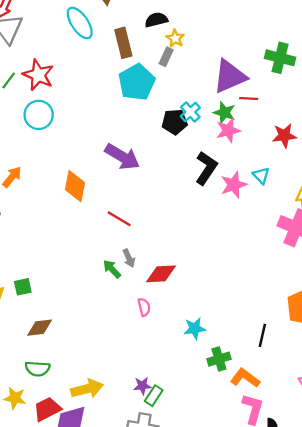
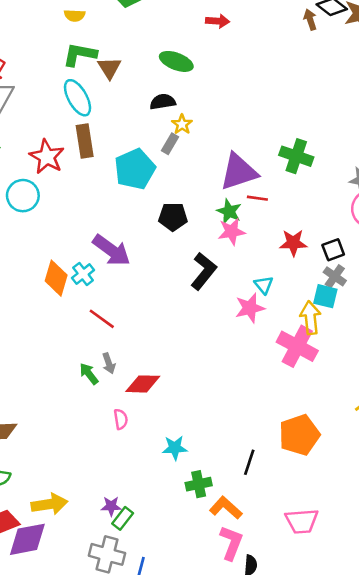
brown rectangle: (123, 43) -> (85, 141), moved
red star: (38, 75) -> (47, 157), moved
cyan cross: (190, 112) -> (83, 274), moved
pink star: (234, 185) -> (250, 308), moved

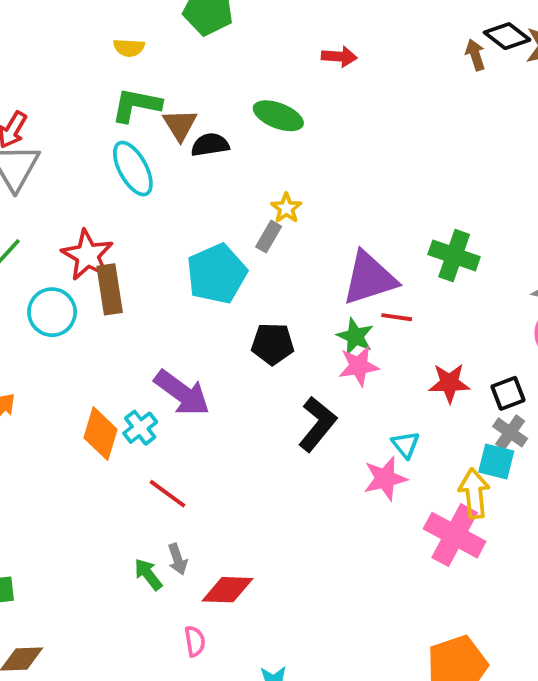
black semicircle: (163, 102) -> (210, 145), moved
brown rectangle: (85, 141) -> (110, 289), moved

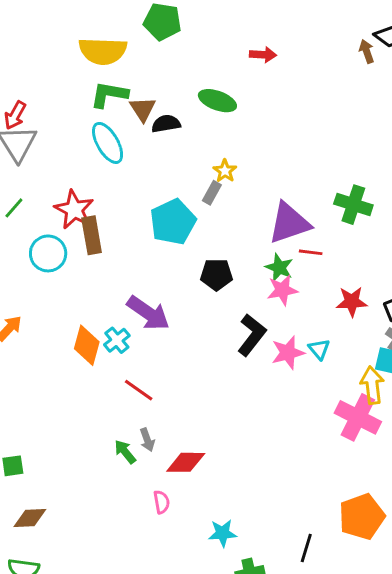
yellow semicircle: (129, 48) -> (103, 51), size x2.0
pink star: (385, 478) -> (288, 353), moved

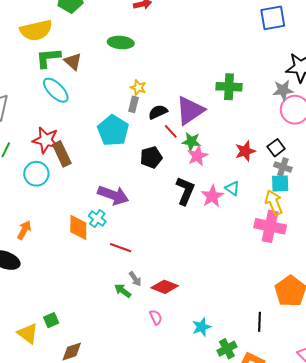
black semicircle: (166, 124) -> (158, 112), moved
red line: (311, 252) -> (171, 131), moved, turned 56
red diamond: (186, 462) -> (165, 287), turned 36

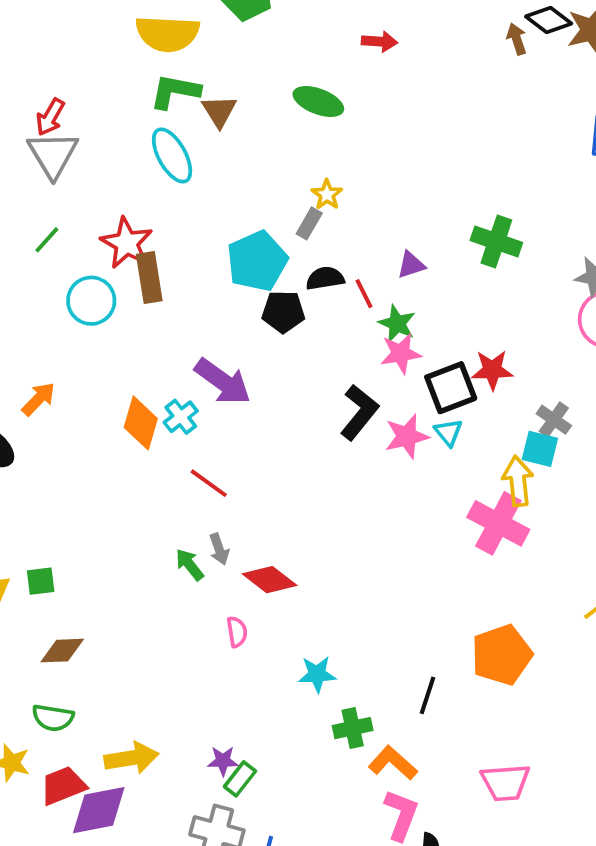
purple triangle: (190, 110) -> (411, 265), size x0.5
black semicircle: (158, 112) -> (325, 278), moved
black square: (276, 148) -> (451, 388), moved, size x1.5
black pentagon: (151, 157) -> (283, 312), moved

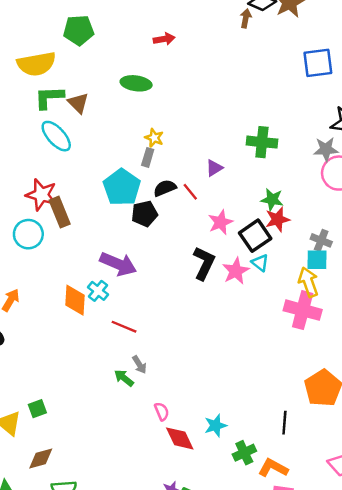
brown arrow: (517, 39) -> (246, 18), turned 42
green star: (397, 324) -> (272, 200), moved
red diamond: (270, 580) -> (180, 438), moved, turned 40
brown diamond: (62, 651) -> (41, 458), moved

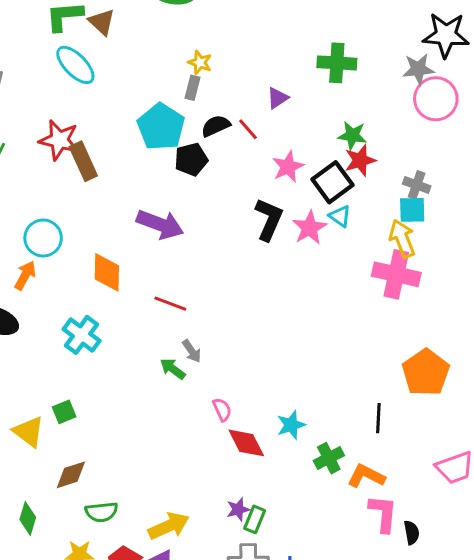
cyan circle: (28, 234) -> (43, 238), moved
cyan cross: (98, 291) -> (82, 335), moved, size x1.4

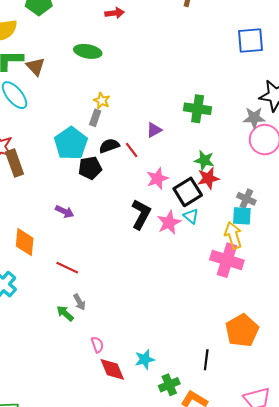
purple arrow: (160, 224) -> (65, 212), size x0.6

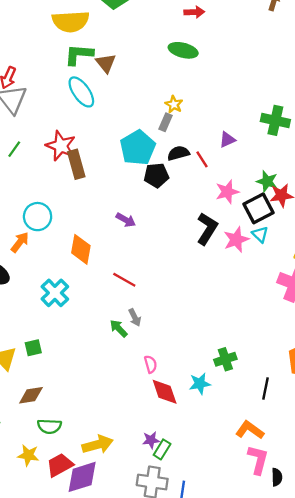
green ellipse: (88, 51) -> (183, 50), moved
green star: (204, 160) -> (267, 181), moved
green cross: (169, 385) -> (225, 359), moved

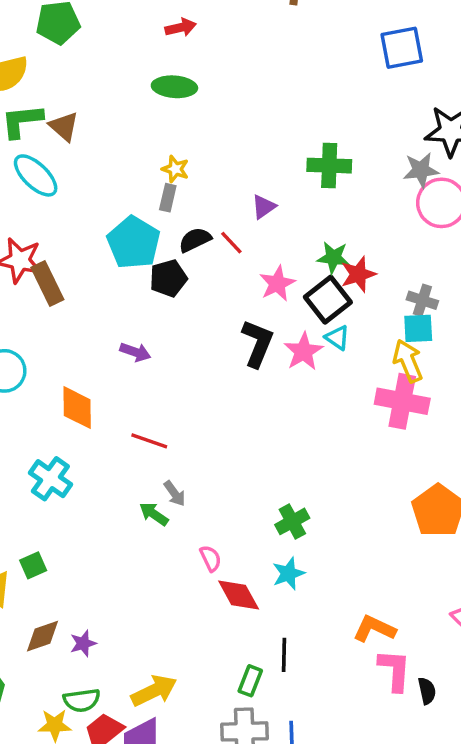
green cross: (225, 359) -> (292, 521), moved
black line: (265, 389) -> (284, 655), moved
green semicircle: (49, 426) -> (82, 700), moved
purple star: (151, 440) -> (83, 643), moved

